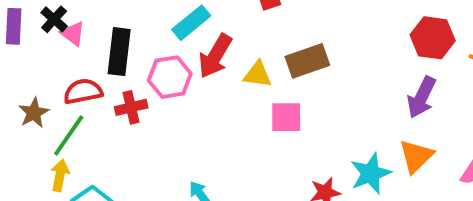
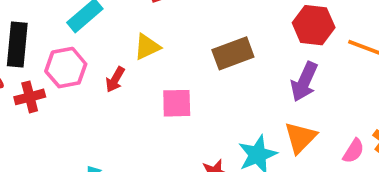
red arrow: (215, 56) -> (115, 79), moved, size x0.6
brown rectangle: (307, 61) -> (233, 53), moved
yellow triangle: (258, 74) -> (147, 47), moved, turned -32

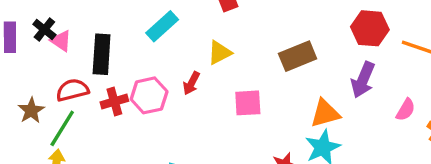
pink hexagon: (66, 68) -> (149, 95), moved
orange triangle: (300, 138) -> (325, 113), moved, turned 32
pink semicircle: (353, 151) -> (406, 110), moved

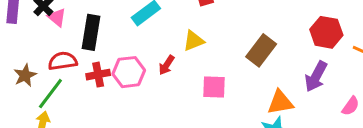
brown rectangle: (298, 56) -> (261, 50), turned -36

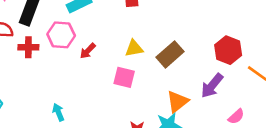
yellow triangle: (194, 41) -> (134, 48), moved
pink hexagon: (129, 72) -> (61, 35), moved
orange triangle: (280, 102) -> (177, 102), turned -40

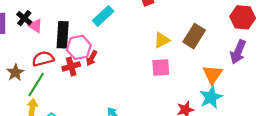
pink hexagon: (61, 35) -> (79, 47), moved
red arrow: (88, 51) -> (92, 58), moved

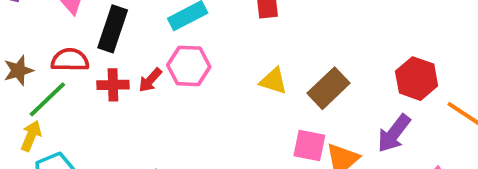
yellow triangle: (162, 40) -> (274, 81), turned 30
pink hexagon: (79, 47) -> (189, 66), moved
pink square: (161, 67) -> (309, 145), moved

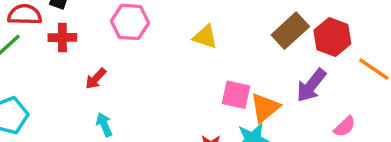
red arrow: (150, 80) -> (96, 79), moved
brown rectangle: (329, 88) -> (290, 31), moved

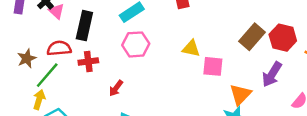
pink square: (236, 95) -> (213, 66), moved

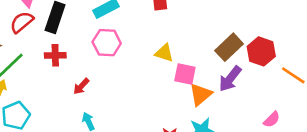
red semicircle: (59, 48) -> (22, 22), moved, turned -40
purple arrow: (272, 74) -> (230, 79), moved
orange triangle: (240, 94) -> (201, 94), moved

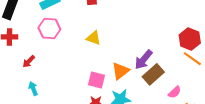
brown rectangle: (229, 47) -> (153, 74), moved
red hexagon: (261, 51) -> (190, 39), moved
pink square: (185, 74) -> (97, 80), moved

